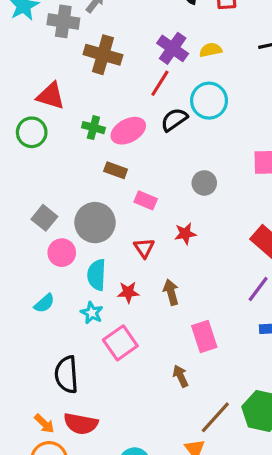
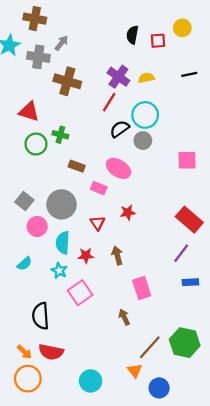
pink ellipse: (128, 131) -> (118, 168), moved, turned 60
green circle: (32, 132) -> (36, 144), moved
gray circle: (204, 183) -> (143, 141), moved

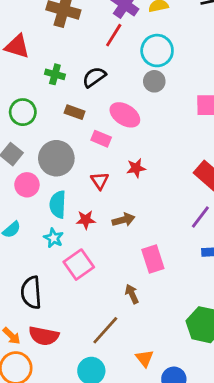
black semicircle: (120, 129) -> (94, 77), moved
green circle: (36, 144) -> (23, 112), moved
brown arrow: (117, 256) -> (123, 220), turned 90
brown line: (150, 347) -> (105, 330), moved

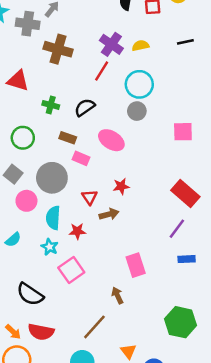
pink rectangle: (101, 139) -> (81, 158), moved
brown arrow: (123, 220) -> (109, 214), moved
black semicircle: (31, 293) -> (30, 294), turned -52

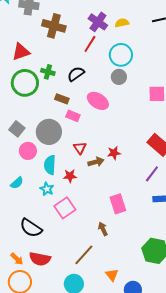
red triangle: (18, 81) -> (21, 52), turned -36
green circle: (23, 138) -> (25, 83), moved, size x1.4
red star: (121, 186) -> (114, 153), moved

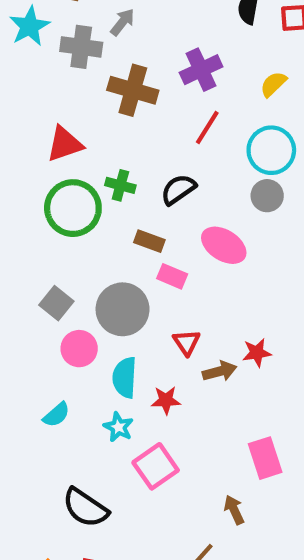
purple cross: (98, 22) -> (201, 70), moved, turned 30
yellow semicircle: (122, 23) -> (273, 84), turned -32

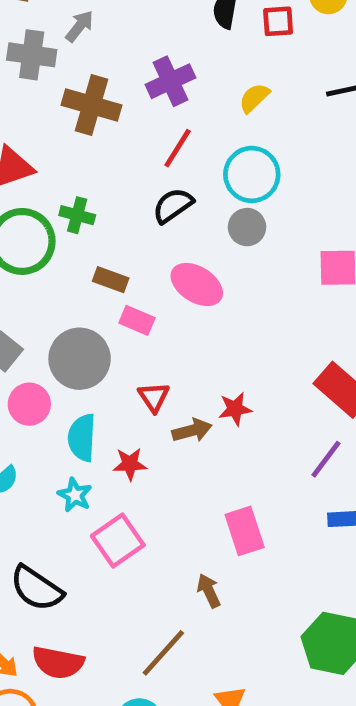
black semicircle: (178, 189) -> (173, 206), moved

